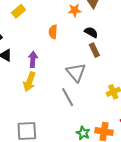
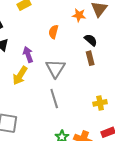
purple arrow: (33, 59) -> (28, 54), turned -35
gray triangle: (76, 72) -> (55, 68), moved

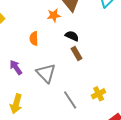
yellow arrow: (20, 76) -> (16, 104), moved
gray line: (54, 99) -> (70, 100), moved

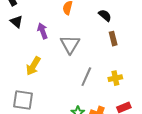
brown rectangle: (77, 54) -> (113, 39), moved
gray line: (70, 100) -> (86, 77), turned 42

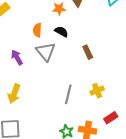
black semicircle: (105, 15) -> (61, 32), moved
gray triangle: (70, 44) -> (46, 52), moved

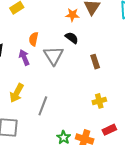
orange semicircle: (37, 30) -> (34, 39), moved
gray line: (68, 94) -> (43, 106), moved

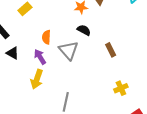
yellow arrow: (17, 93) -> (37, 79), moved

